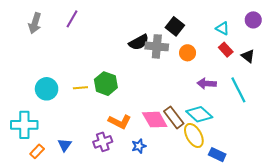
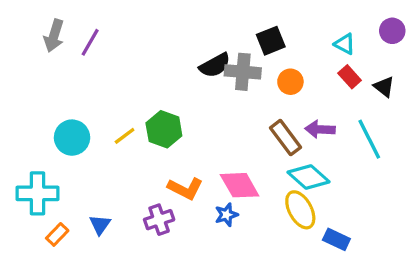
purple line: (72, 19) -> (90, 42), moved
black square: (175, 26) -> (271, 41), turned 30
yellow line: (80, 88) -> (125, 136), turned -32
brown rectangle: (174, 117) -> (286, 138), moved
blue star: (139, 146) -> (226, 215), moved

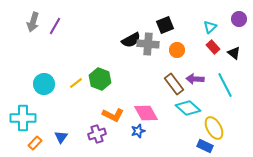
cyan triangle: (345, 44) -> (210, 27), turned 48
yellow ellipse: (300, 210) -> (214, 128), moved

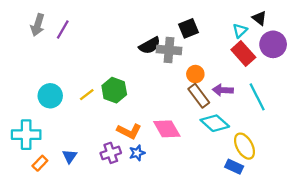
purple circle: (239, 19) -> (273, 44), moved, size x1.5
red rectangle: (213, 47) -> (243, 53), size x1.5
orange circle: (177, 50) -> (195, 74), moved
black triangle: (234, 53) -> (259, 18), moved
blue star: (138, 131) -> (137, 153), moved

